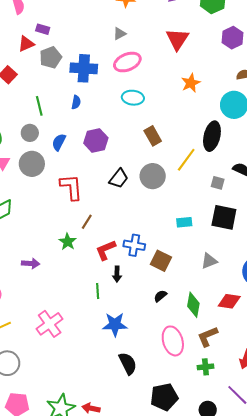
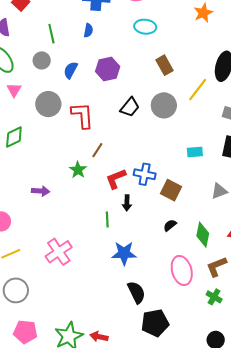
gray circle: (32, 164) -> (48, 104), moved
green cross: (205, 367) -> (214, 297), turned 35
black pentagon: (164, 397) -> (155, 323), moved

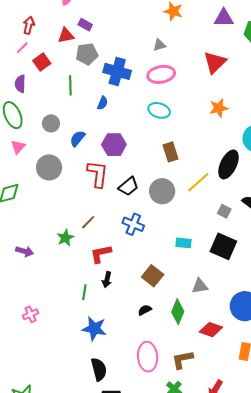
green line: (51, 34) -> (70, 85), moved
red L-shape: (82, 115) -> (98, 174), moved
blue cross: (145, 174) -> (133, 224), moved
green diamond: (203, 235) -> (178, 312), moved
pink cross: (59, 252) -> (31, 314), size x0.6

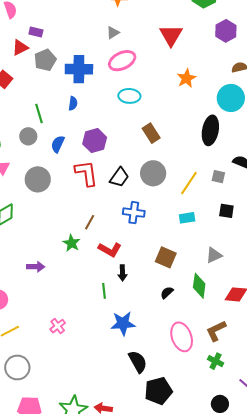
green line: (70, 85) -> (39, 114), moved
yellow line: (198, 182) -> (189, 183), moved
black square: (223, 246) -> (226, 211), size x0.6
red L-shape: (101, 254) -> (110, 250), turned -125

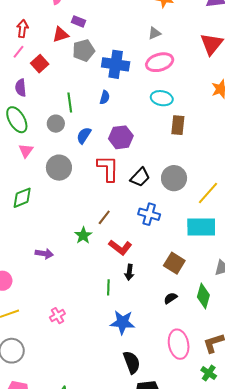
brown rectangle: (151, 133) -> (178, 125), moved, turned 30
cyan rectangle: (187, 218) -> (201, 227), size x1.8

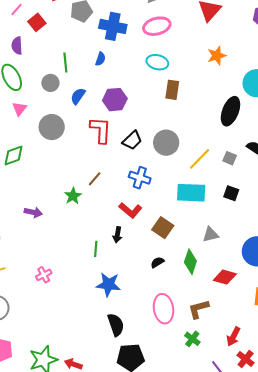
red L-shape: (120, 247) -> (130, 210), moved

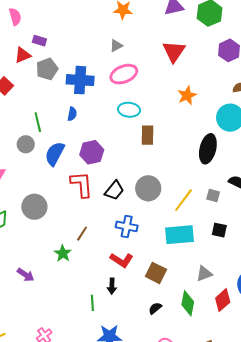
blue semicircle: (78, 96) -> (55, 154), size x1.4
gray circle: (52, 127) -> (34, 207), moved
purple arrow: (33, 212) -> (26, 275), turned 30
red diamond: (225, 277) -> (223, 300), moved, turned -50

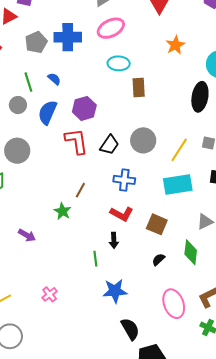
gray pentagon: (47, 69) -> (36, 42), moved
blue semicircle: (72, 114) -> (54, 79), moved, turned -56
gray circle: (34, 207) -> (17, 151), moved

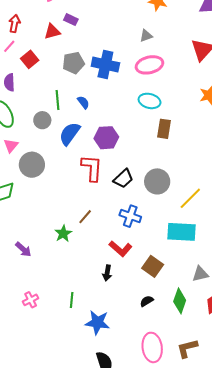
green line: (95, 259) -> (72, 300), moved
pink cross: (50, 294) -> (31, 300), moved

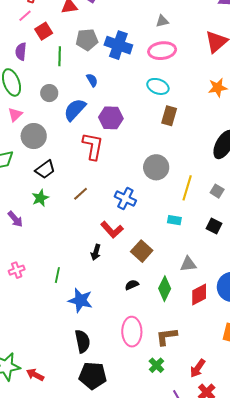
green line: (57, 100) -> (60, 56), moved
black trapezoid: (123, 179) -> (45, 169), moved
yellow line: (190, 198) -> (187, 188), turned -35
cyan rectangle: (181, 232) -> (174, 220), size x0.5
green star: (63, 233) -> (40, 198), moved

